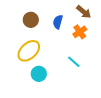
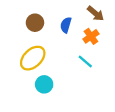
cyan line: (74, 62) -> (85, 62), moved

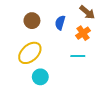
cyan line: (85, 62) -> (78, 56), turned -40

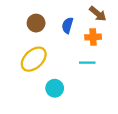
orange cross: (83, 33) -> (93, 37), turned 32
cyan circle: (40, 77) -> (55, 88), moved

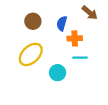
orange cross: (93, 37) -> (75, 38), moved
cyan circle: (55, 88) -> (58, 73), moved

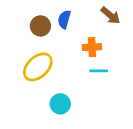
blue semicircle: (62, 23) -> (64, 19), moved
cyan circle: (58, 73) -> (60, 104), moved

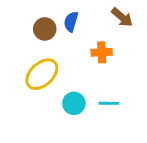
cyan line: (99, 71) -> (109, 103), moved
cyan circle: (60, 104) -> (74, 103), moved

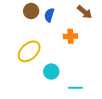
brown circle: (45, 29) -> (31, 11), moved
cyan line: (109, 103) -> (75, 88), moved

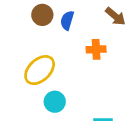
cyan circle: (51, 72) -> (55, 102), moved

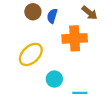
orange cross: (96, 49) -> (75, 38), size x1.6
cyan circle: (55, 102) -> (54, 79), moved

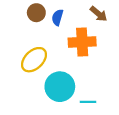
cyan circle: (54, 79) -> (60, 87), size x1.6

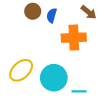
yellow ellipse: (34, 60) -> (21, 70), moved

